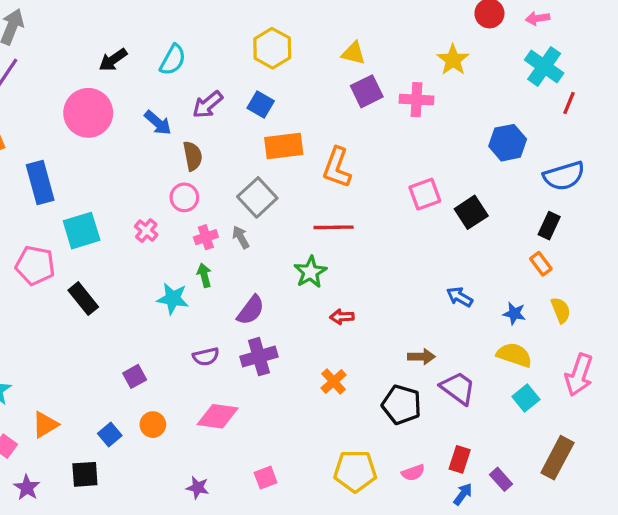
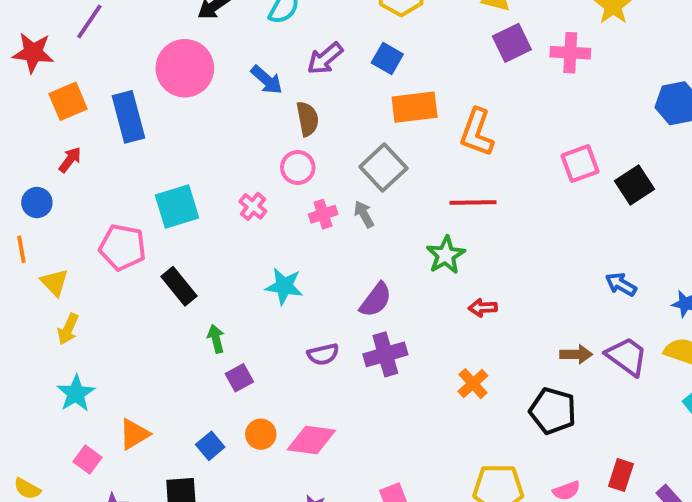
blue rectangle: (40, 182) -> (128, 117), moved
green arrow: (204, 275) -> (216, 339), moved
purple trapezoid: (458, 388) -> (627, 356), moved
pink diamond: (218, 416) -> (311, 440), moved

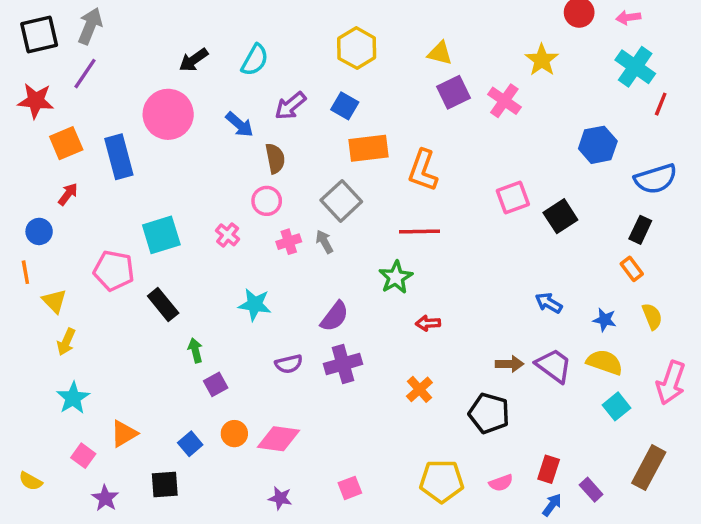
pink cross: (570, 53) -> (504, 101), turned 32

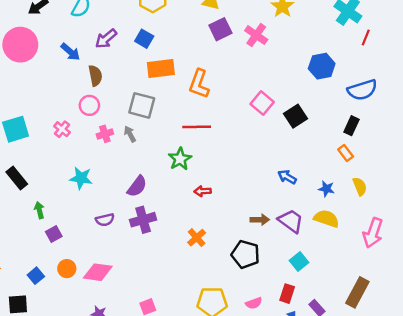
pink square: (513, 198) -> (262, 103), turned -30
gray square: (341, 201) -> (142, 105), turned -32
cyan square: (616, 406) -> (299, 261), moved

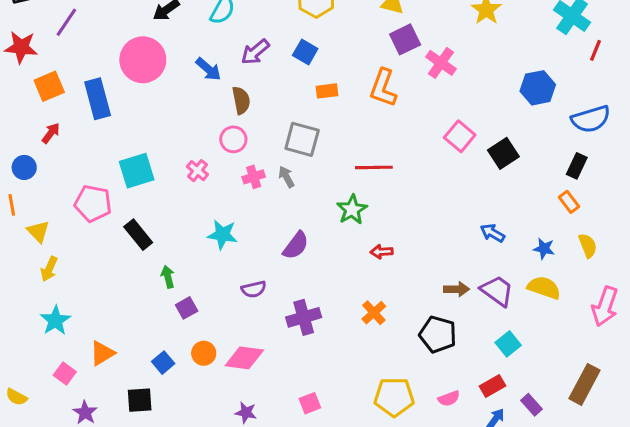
pink cross: (256, 35) -> (441, 63), moved
orange rectangle: (161, 68) -> (327, 91), size x0.6
orange L-shape: (199, 84) -> (383, 88), moved
purple cross: (143, 220) -> (304, 317), moved
red rectangle: (287, 294) -> (492, 386), turned 42

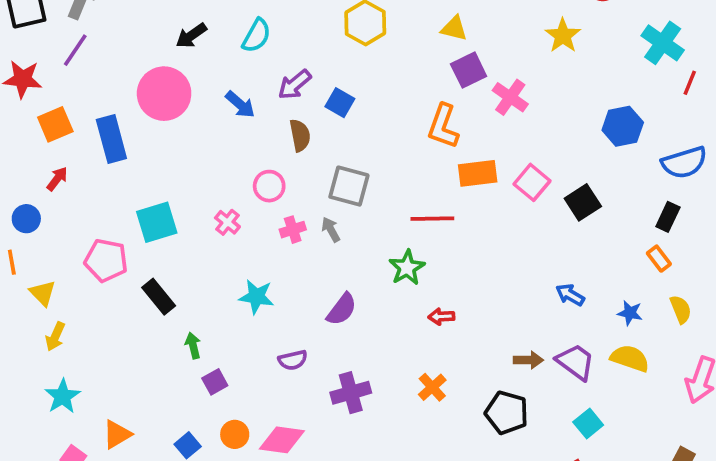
blue square: (305, 52) -> (340, 103), moved
orange rectangle: (327, 91) -> (478, 173), moved, size x1.5
brown semicircle: (241, 100) -> (300, 135), moved

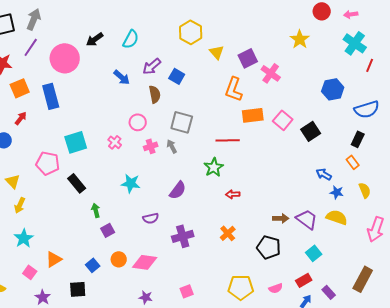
yellow triangle: (454, 28) -> (217, 52), moved, turned 35
pink circle: (164, 94) -> (65, 58), moved
blue arrow: (570, 295) -> (324, 174), moved

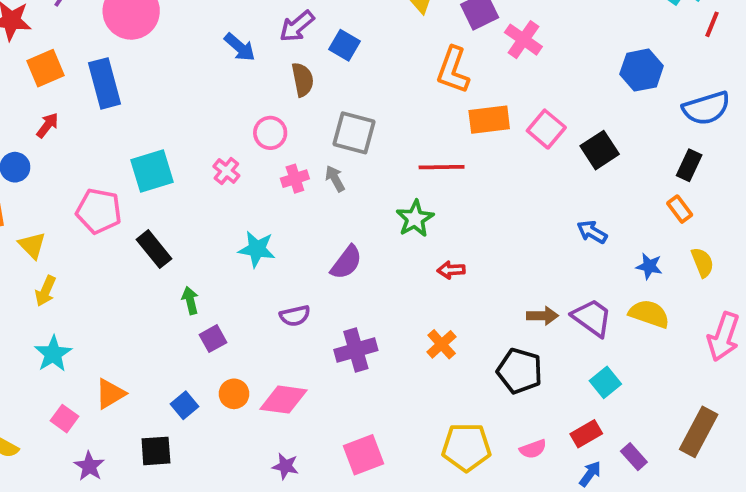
blue arrow: (324, 174) -> (592, 232), moved
pink square: (187, 291) -> (363, 455), size x1.5

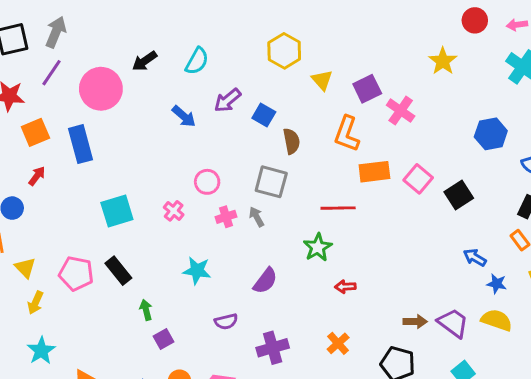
brown semicircle: (303, 80) -> (291, 141), moved
pink pentagon: (99, 211) -> (76, 274), moved
blue arrow: (592, 232) -> (475, 258), moved

